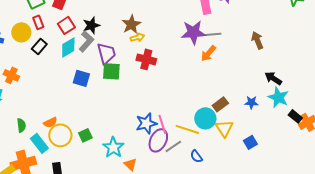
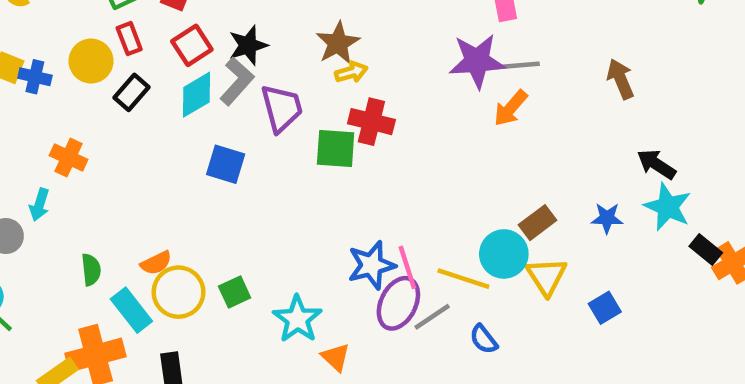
green square: (111, 71) -> (336, 149), moved

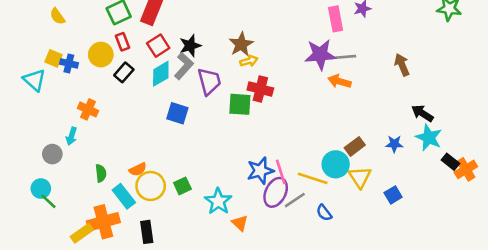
orange arrow: (511, 108) -> (339, 81), turned 65

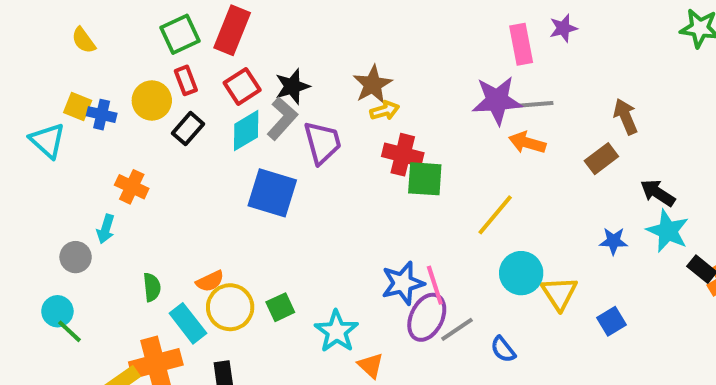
green square: (240, 104) -> (425, 179), moved
blue square: (177, 113) -> (272, 193), size x1.4
brown rectangle: (355, 146) -> (601, 159), moved
yellow line: (313, 178) -> (495, 215), moved, turned -68

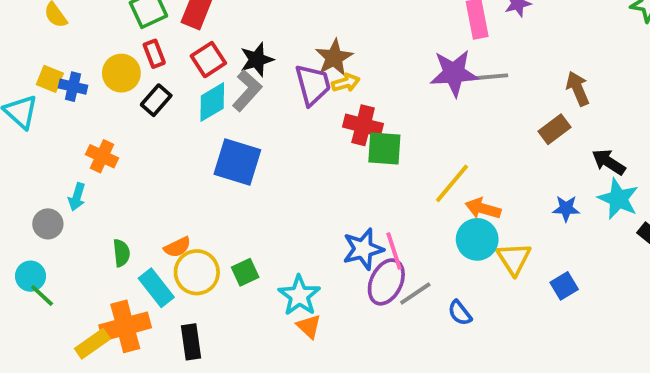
purple trapezoid: (322, 143) -> (313, 85), moved
orange arrow: (527, 143) -> (483, 208), moved
orange triangle: (371, 365) -> (309, 326), moved

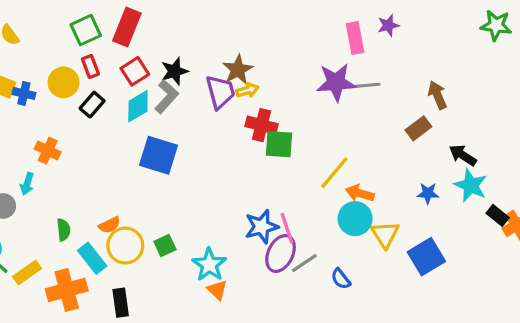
blue square: (564, 286) -> (426, 257), size x1.6
yellow rectangle: (92, 344) -> (27, 272), moved

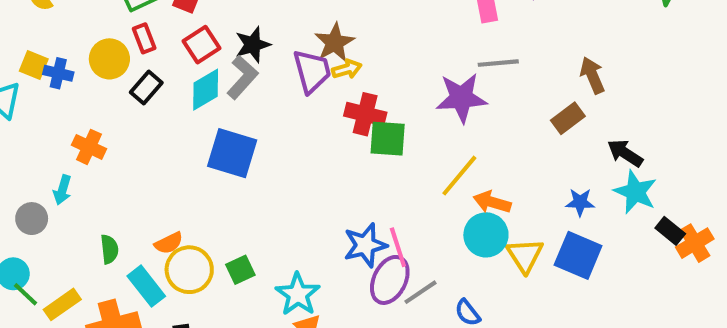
purple star: (336, 82) -> (461, 98), moved
blue square: (426, 257) -> (578, 255), moved, turned -36

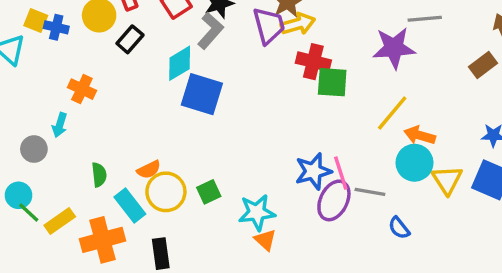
yellow arrow: (347, 69) -> (298, 24), size x1.4
cyan diamond: (206, 90) -> (180, 63), moved
gray line: (420, 292) -> (370, 192), moved, turned 44
cyan star: (298, 294) -> (257, 212), turned 30

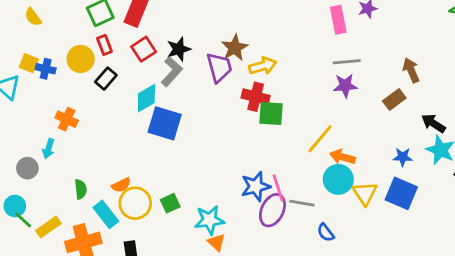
yellow arrow: (298, 24) -> (263, 66), moved
purple star: (394, 48) -> (345, 86), moved, size x0.7

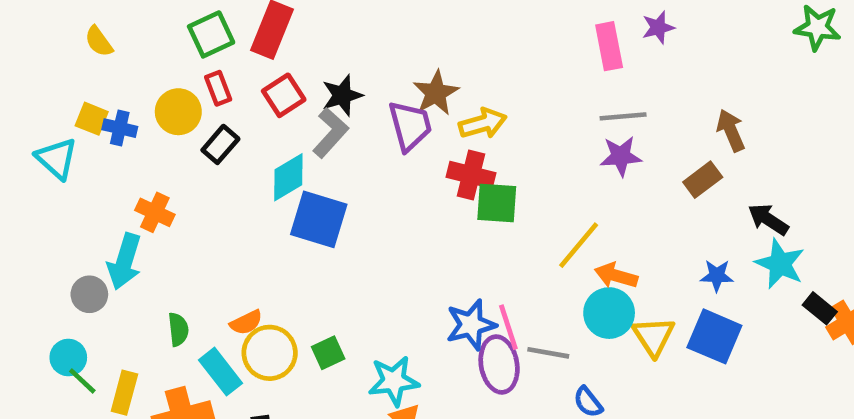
cyan arrow: (48, 149) -> (124, 262), size x1.6
purple ellipse: (272, 210) -> (499, 365), turned -36
yellow rectangle: (48, 227) -> (124, 393), turned -40

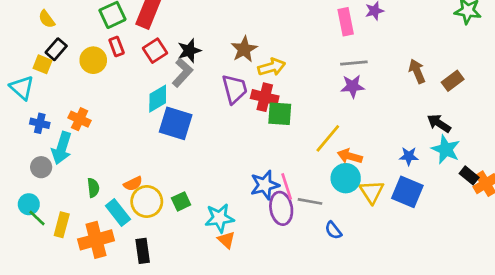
purple trapezoid: (410, 126) -> (235, 89), moved
blue cross: (120, 128) -> (40, 123), moved
black rectangle: (220, 144) -> (56, 49), moved
brown rectangle: (703, 180) -> (453, 81), moved

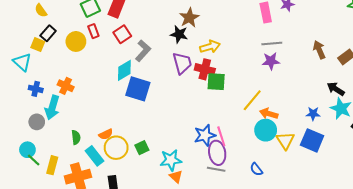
brown star: (244, 49) -> (189, 18), moved
black star: (189, 51) -> (179, 34), moved, turned 30
gray line: (310, 201) -> (216, 169), moved

